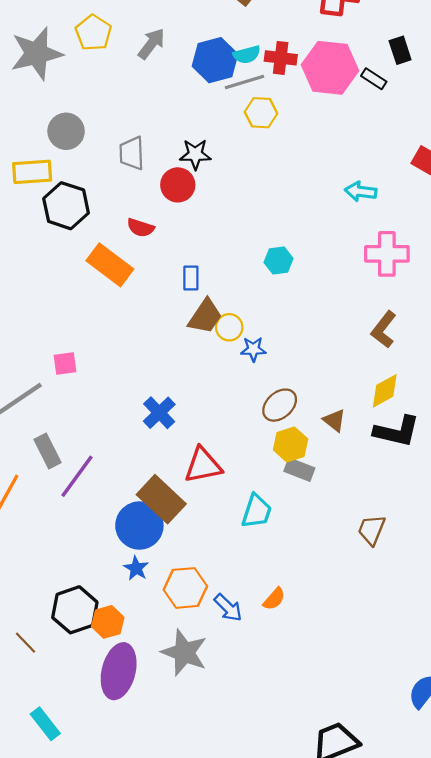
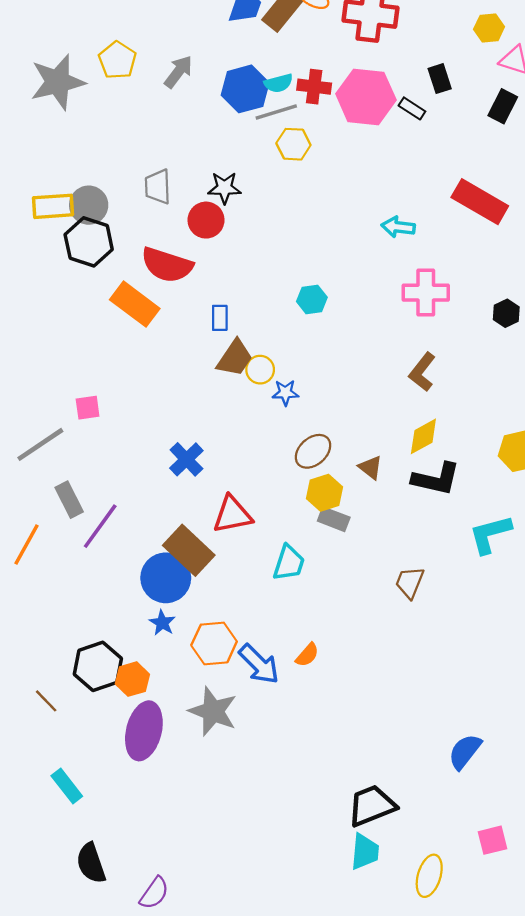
gray circle: (66, 131) -> (89, 205), moved
red semicircle: (141, 228) -> (167, 265), size x1.8
blue arrow: (228, 608) -> (259, 664), size x1.4

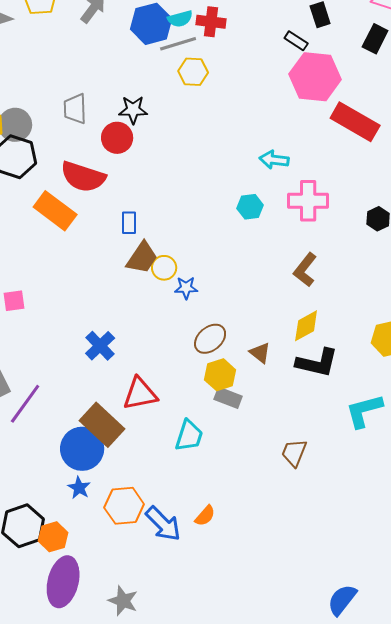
pink hexagon: (366, 97) -> (315, 77), moved
cyan arrow: (398, 227) -> (274, 160), moved
cyan hexagon: (312, 299) -> (250, 207), moved
gray star: (213, 711) -> (123, 601), moved, size x0.7

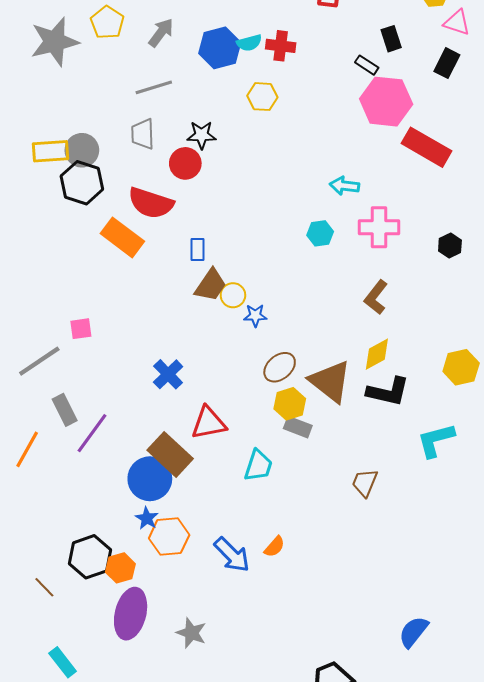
gray line: (178, 44) -> (154, 87), moved
brown triangle: (260, 353) -> (330, 381), size x2.0
orange hexagon: (124, 506) -> (169, 537), moved

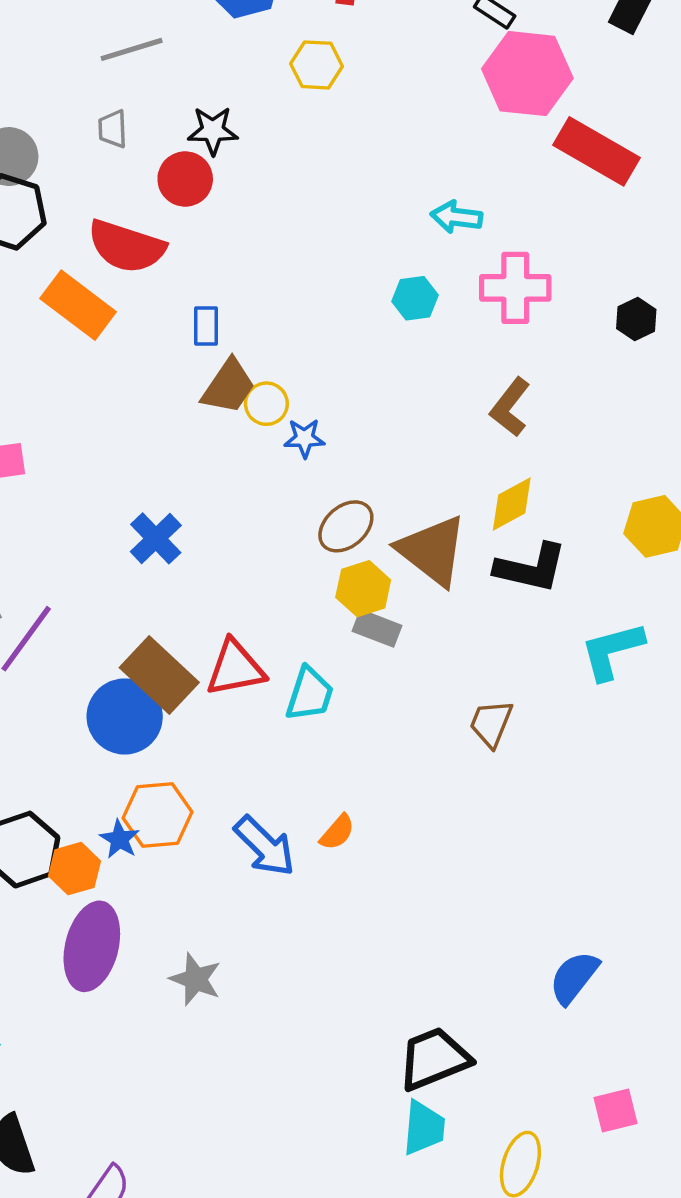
gray trapezoid: (143, 134) -> (113, 129), size x0.7
red triangle: (209, 423) -> (235, 668), moved
blue star: (147, 518) -> (119, 839), moved

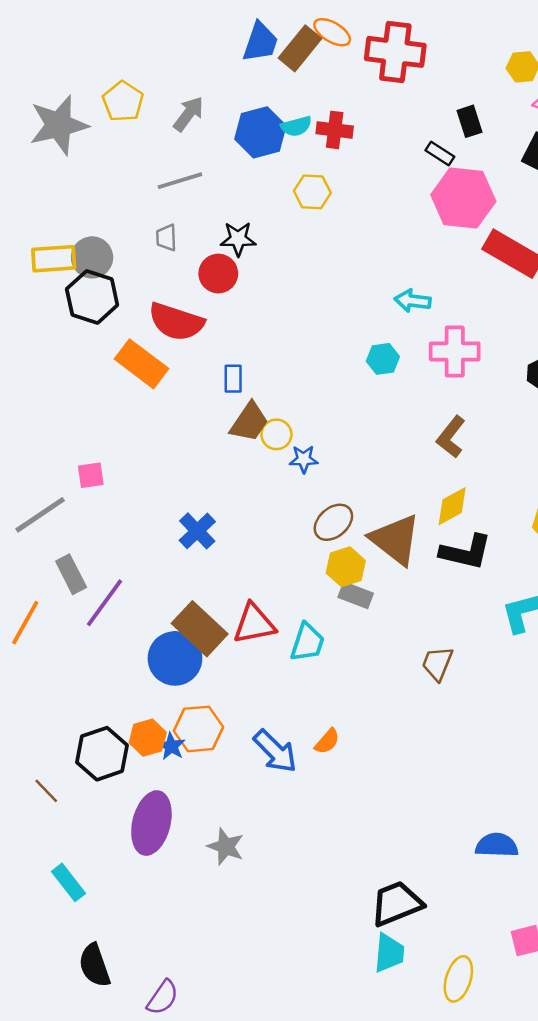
orange hexagon: (75, 869) -> (148, 738), moved
blue semicircle: (574, 977) -> (497, 845), turned 54

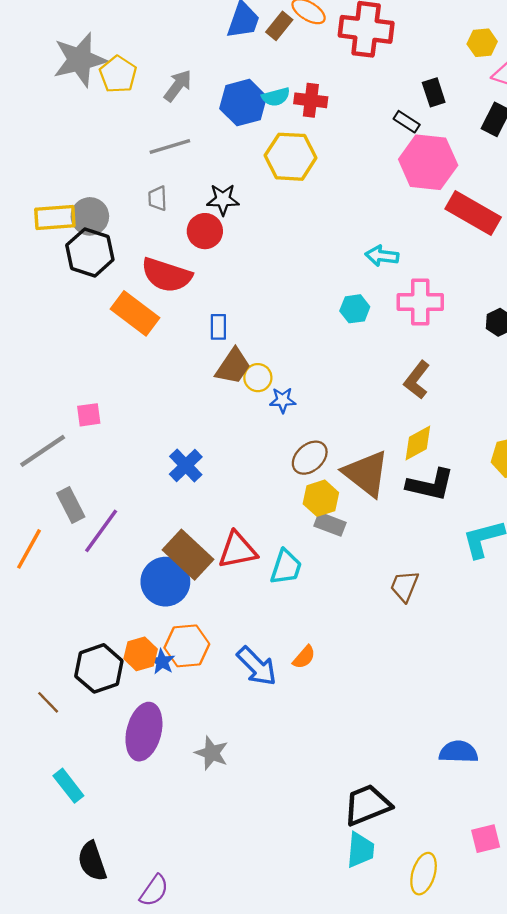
brown rectangle: (300, 48) -> (279, 26), size x0.7
gray star: (59, 125) -> (80, 60), moved
yellow hexagon: (312, 192) -> (291, 157), size x1.5

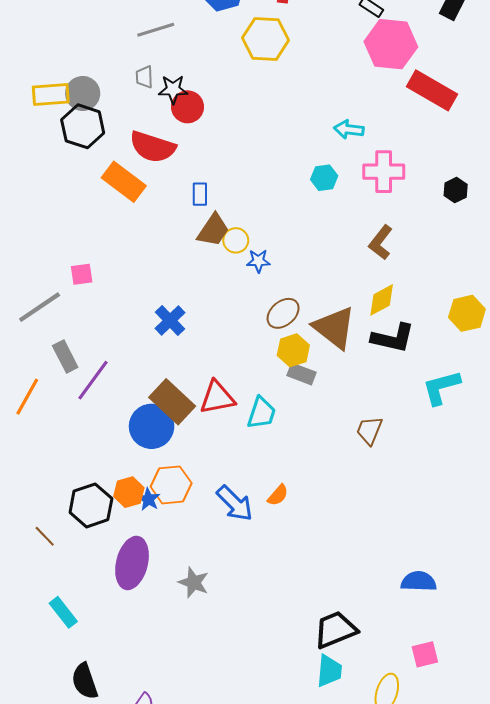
black star: (223, 199) -> (173, 89), moved
pink square: (486, 839) -> (425, 654), moved

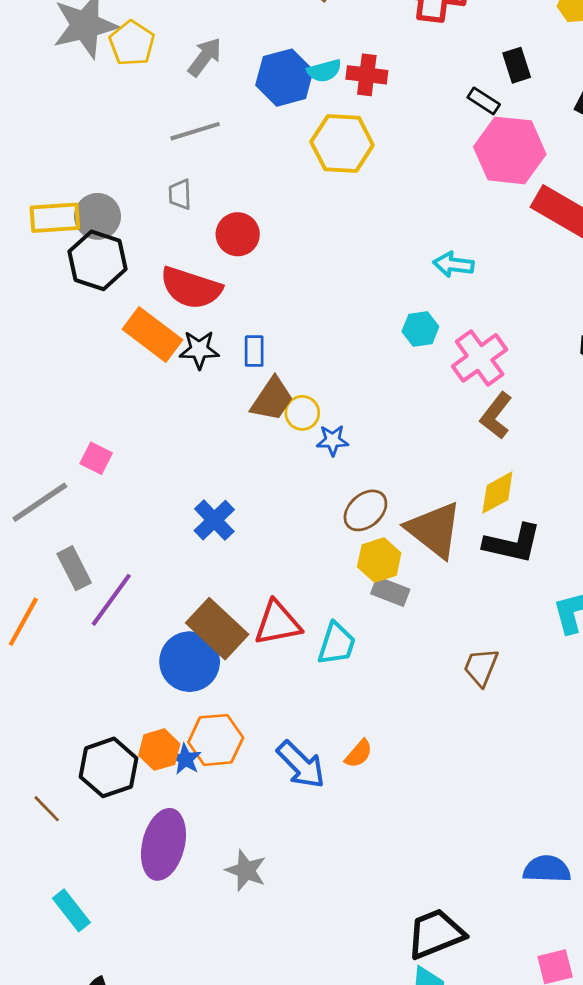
black star: (173, 89) -> (199, 350), moved
pink cross: (384, 172) -> (480, 358), moved, turned -36
pink square: (82, 274) -> (96, 458), turned 35

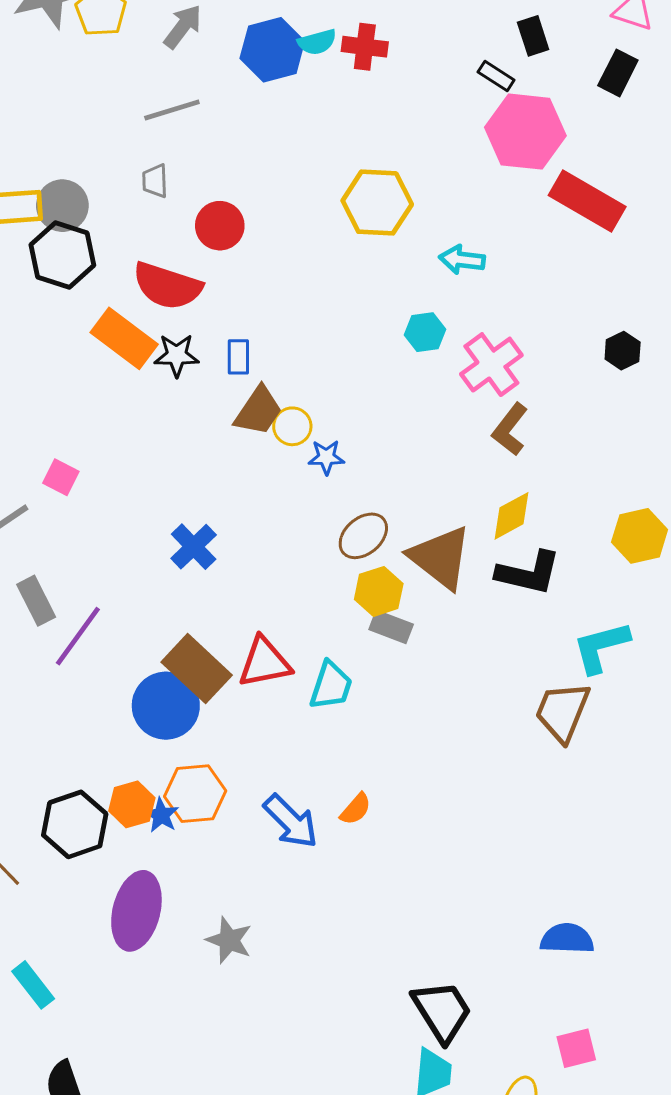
yellow hexagon: (342, 144) -> (377, 203), moved
brown trapezoid: (481, 667) -> (562, 712), moved, size x1.4
black trapezoid: (436, 934) -> (442, 1011), turned 80

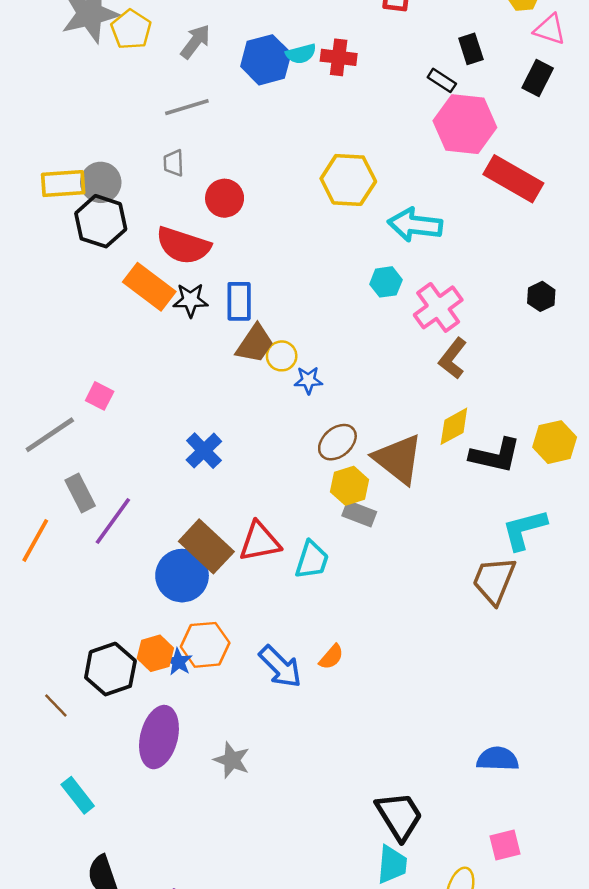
cyan arrow: (462, 260) -> (415, 225), size x1.5
blue rectangle: (238, 357) -> (239, 301), size x1.4
black L-shape: (528, 573) -> (495, 455), moved

